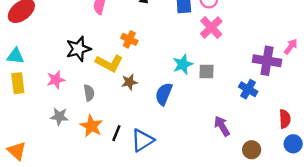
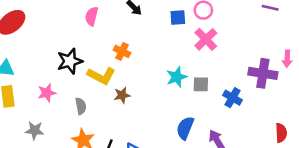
pink arrow: (291, 46) -> (287, 59), turned 147
blue cross: (248, 89) -> (232, 98), moved
blue semicircle: (164, 94) -> (185, 128), moved
gray star: (59, 117) -> (35, 130), moved

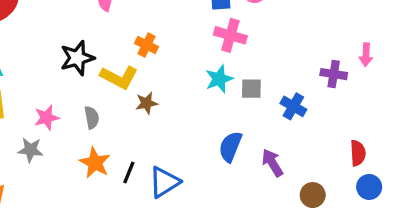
pink cross: (206, 39) -> (230, 35), moved, turned -30
purple cross: (263, 73) -> (334, 74), size x0.7
pink star: (47, 93) -> (47, 118), moved

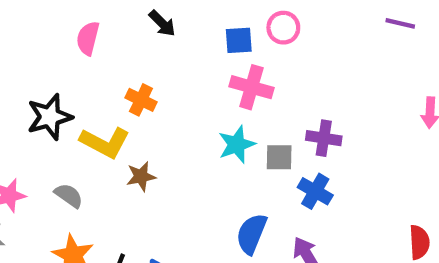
purple cross: (334, 74) -> (324, 138), moved
blue cross: (293, 106) -> (315, 191), moved
gray semicircle: (92, 118) -> (69, 196), turned -45

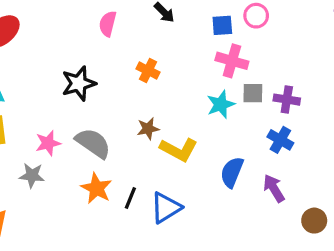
yellow L-shape: (105, 142) -> (179, 150), moved
gray square: (279, 157) -> (253, 93), moved
gray semicircle: (69, 196) -> (93, 143), size x1.6

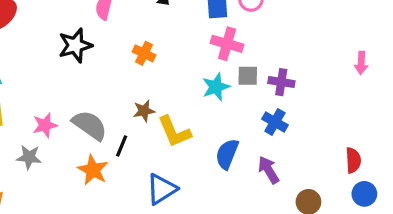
black star: (79, 83) -> (75, 45), moved
yellow L-shape: (179, 150) -> (174, 132), turned 39
black line: (130, 198) -> (122, 146), moved

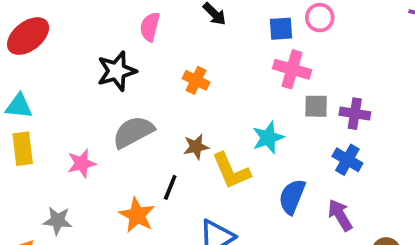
cyan star: (216, 87) -> (268, 138), moved
gray semicircle: (90, 125) -> (133, 132), moved, turned -63
gray star: (29, 157) -> (58, 221), moved

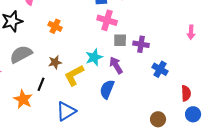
blue cross: (347, 160) -> (160, 69), moved
yellow L-shape: (231, 171) -> (74, 75), turned 85
purple arrow: (340, 215) -> (116, 65), moved

